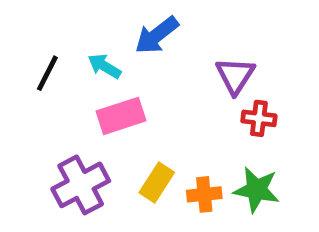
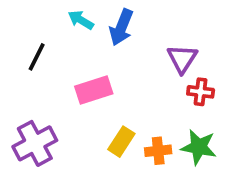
blue arrow: (157, 35) -> (121, 27), turned -30
cyan arrow: (104, 66) -> (81, 20), moved
purple cross: (81, 185) -> (35, 143), moved

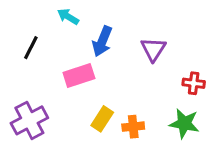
blue arrow: (121, 27) -> (102, 41), moved
red cross: (201, 92) -> (194, 83), moved
green star: (199, 147) -> (184, 124), moved

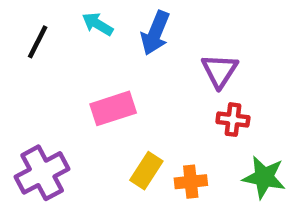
blue arrow: (102, 41) -> (155, 33), moved
black line: (31, 48) -> (38, 42), moved
red cross: (194, 83) -> (233, 120), moved

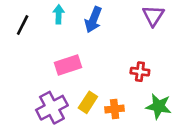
cyan arrow: (98, 24) -> (59, 14), turned 60
purple triangle: (220, 71) -> (153, 16), moved
purple cross: (42, 173) -> (52, 108), moved

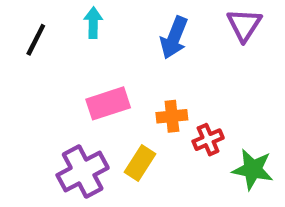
blue arrow: (93, 20) -> (174, 38), moved
red cross: (140, 72) -> (208, 140), moved, turned -30
orange cross: (115, 109) -> (172, 116), moved

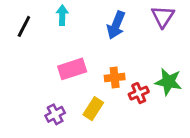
green star: (253, 169) -> (168, 82), moved
purple cross: (83, 172) -> (55, 114), size x0.6

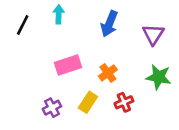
purple triangle: (163, 17) -> (153, 34), moved
orange cross: (115, 77) -> (108, 73), turned -30
red cross: (139, 93) -> (124, 102), moved

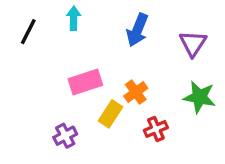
yellow rectangle: (88, 102) -> (111, 114), moved

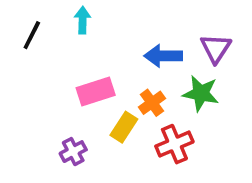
blue arrow: (137, 30) -> (163, 56), moved, turned 68
green star: (200, 97) -> (201, 93), moved
red cross: (156, 129) -> (174, 144), size x1.4

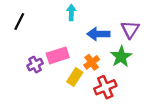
cyan arrow: (83, 20) -> (71, 12), moved
green star: (201, 93) -> (121, 57), turned 30
purple cross: (73, 152) -> (35, 65), moved

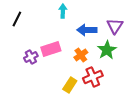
yellow rectangle: (75, 77) -> (70, 85), moved

